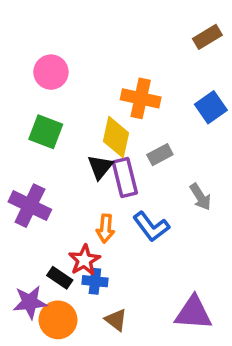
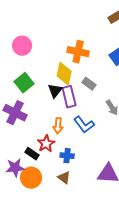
pink circle: (51, 72) -> (22, 46), moved
green square: (46, 132) -> (24, 83), moved, turned 30
gray rectangle: (160, 155) -> (89, 84), turned 64
blue cross: (95, 281) -> (67, 156), moved

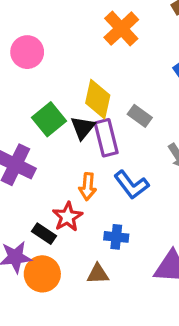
orange cross: (78, 52) -> (121, 29), moved, turned 35
green square: (24, 83) -> (49, 119), moved
blue cross: (67, 156) -> (116, 237), moved
brown triangle: (64, 178) -> (98, 274), turned -40

